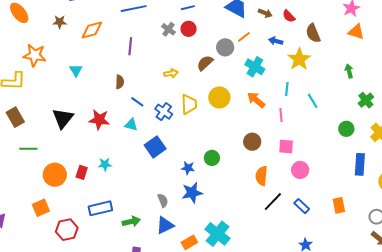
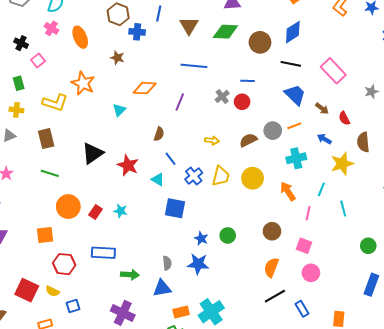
orange diamond: (92, 30) -> (145, 88), moved
cyan cross: (255, 67) -> (296, 158), turned 30
blue square: (155, 147) -> (175, 208), turned 30

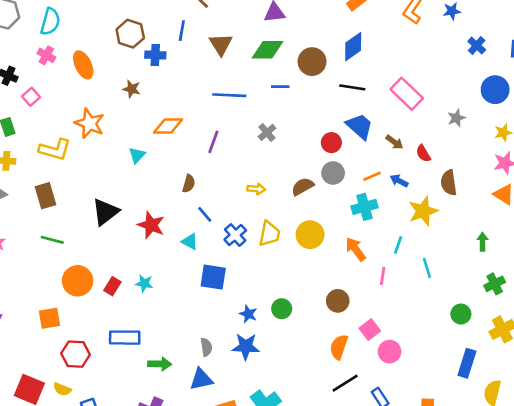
blue line: (248, 81) -> (280, 87), moved
red circle: (242, 102) -> (331, 143), moved
orange line: (294, 126) -> (372, 176), moved
pink square: (304, 246) -> (370, 330), moved, turned 35

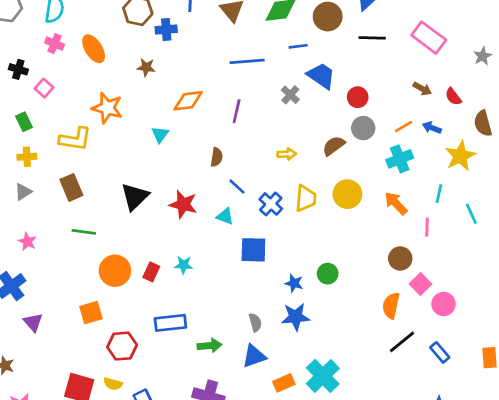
blue trapezoid: (360, 126) -> (321, 76), moved
brown circle: (338, 301) -> (400, 258), moved

